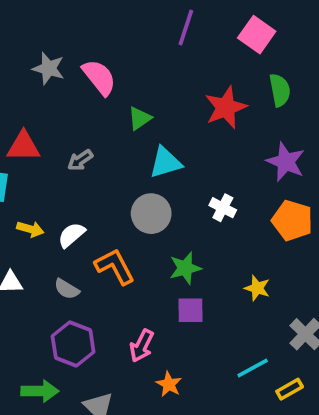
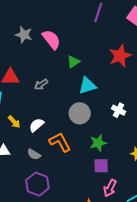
yellow arrow: (30, 229) -> (14, 122), turned 32
pink arrow: (142, 346) -> (110, 188), moved

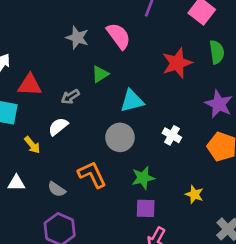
gray star: (24, 35) -> (77, 38), moved
pink semicircle: (51, 39) -> (119, 36), moved
green triangle: (73, 62) -> (100, 74), moved
white semicircle: (36, 125) -> (58, 127), moved

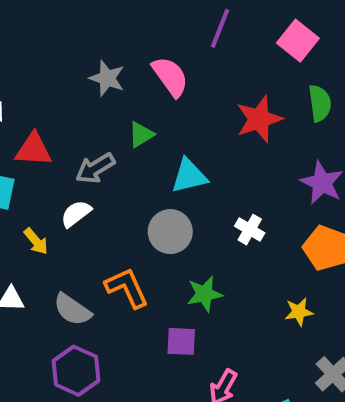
gray arrow: (70, 97) -> (95, 168), size x1.4
gray semicircle: (57, 189) -> (72, 310), size x1.4
yellow star: (194, 194) -> (299, 312), moved, turned -30
purple square: (146, 208) -> (181, 341), moved

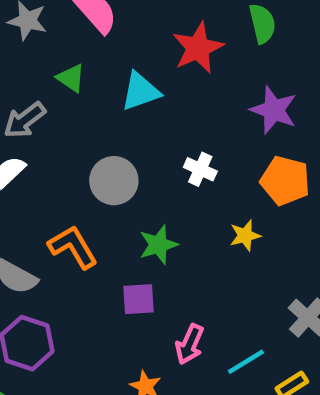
green triangle: (141, 134) -> (71, 78), turned -48
cyan triangle: (189, 176) -> (140, 91), moved
yellow star: (299, 312) -> (245, 235), moved

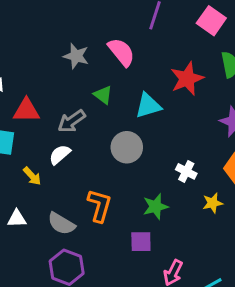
white cross: (200, 169) -> (186, 171), moved
gray circle: (114, 181) -> (127, 147), moved
orange L-shape: (73, 247) -> (100, 206), turned 44

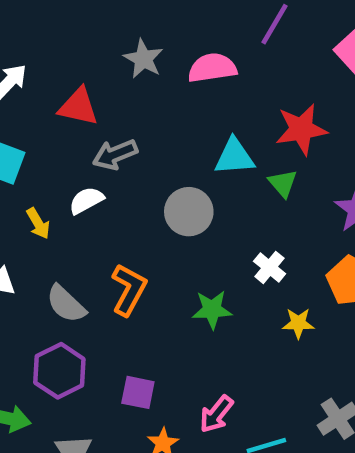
pink semicircle: (121, 52) -> (212, 68), turned -72
green triangle: (103, 95) -> (283, 183), moved
red triangle: (26, 110) -> (78, 107), moved
purple square: (141, 242) -> (138, 392), moved

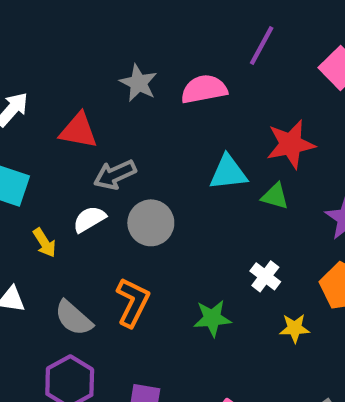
green triangle: (283, 183) -> (275, 196), turned -32
gray circle: (189, 212) -> (151, 223), moved

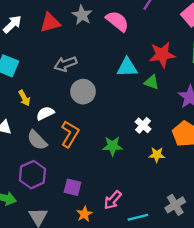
pink semicircle: (204, 89) -> (117, 21), turned 45
red triangle: (78, 131) -> (50, 23), moved, turned -30
white semicircle: (89, 219) -> (45, 113), moved

